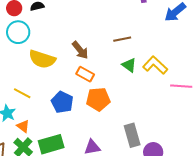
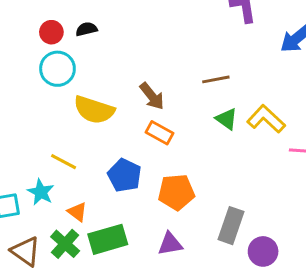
orange pentagon: (98, 99) -> (176, 192), moved
orange triangle: (23, 126) -> (77, 212), moved
gray rectangle: (132, 135) -> (231, 226), turned 35

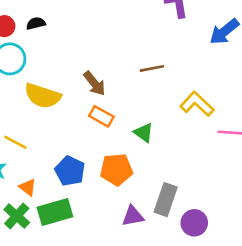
green triangle: (227, 119) -> (144, 133), moved
blue pentagon: (124, 175) -> (70, 171), moved
purple triangle: (170, 244) -> (133, 216), moved

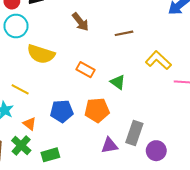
brown arrow: (95, 83) -> (80, 22), moved
blue pentagon: (70, 171) -> (62, 111), turned -30
green rectangle: (55, 212) -> (50, 155), moved, size x0.7

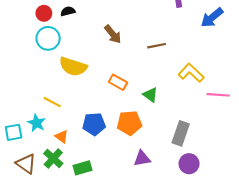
gray rectangle: (134, 133) -> (181, 133), moved

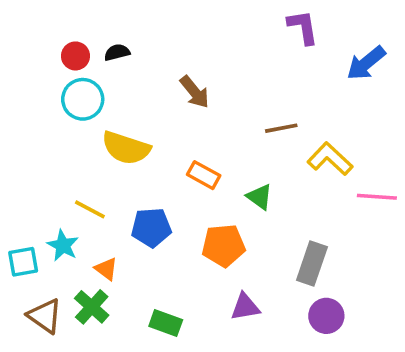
brown line: (157, 46) -> (281, 128), moved
blue pentagon: (94, 124) -> (151, 227), moved
green rectangle: (82, 168) -> (166, 323), moved, turned 36

